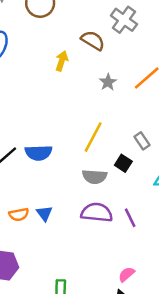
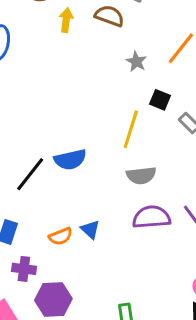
yellow arrow: (62, 61) -> (66, 20), moved
black square: (123, 163) -> (160, 100), moved

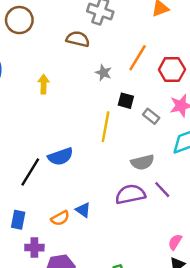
yellow arrow: (66, 20) -> (44, 84), moved
gray semicircle: (141, 175) -> (142, 162), moved

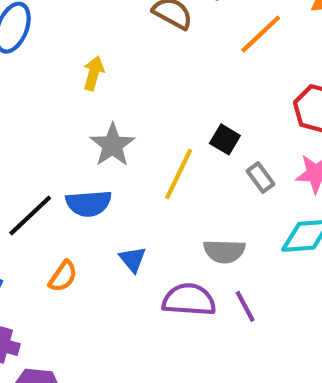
orange line: (138, 58) -> (261, 34), moved
gray star: (103, 73) -> (112, 145), moved, size x1.5
blue triangle: (83, 210) -> (133, 259), moved
orange semicircle: (60, 218) -> (63, 276), moved, turned -42

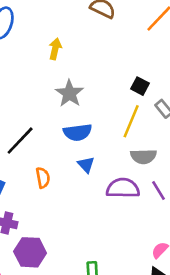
yellow line: (179, 174) -> (131, 121), moved
blue semicircle: (89, 203) -> (78, 132), moved
orange semicircle: (63, 276) -> (43, 178), turned -42

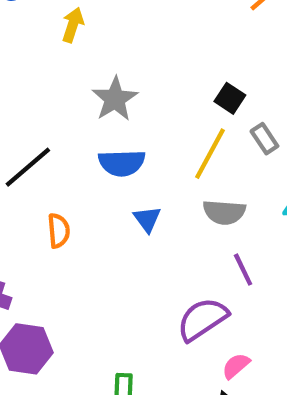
yellow arrow: (55, 49) -> (73, 25), moved
blue triangle: (86, 165) -> (147, 219), moved
purple semicircle: (123, 188) -> (202, 319), moved, turned -40

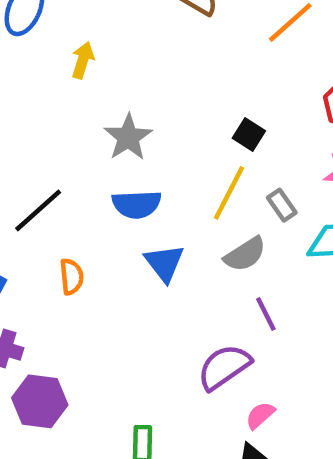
gray rectangle: (264, 139) -> (282, 205), moved
gray semicircle: (224, 212) -> (245, 254), turned -36
blue triangle: (147, 219) -> (164, 263), size x1.4

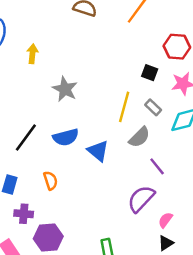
black square: (249, 134) -> (150, 73), moved
blue semicircle: (137, 204) -> (66, 137), moved
orange semicircle: (72, 277) -> (50, 181), moved

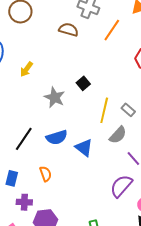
yellow arrow: (32, 54) -> (26, 69), turned -147
black square: (150, 73) -> (83, 83), moved, turned 32

